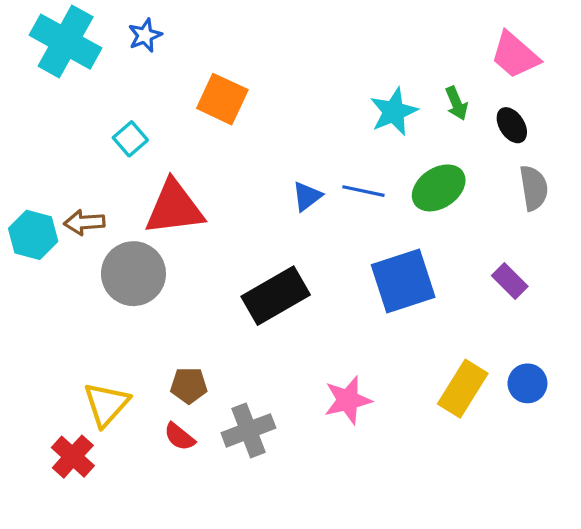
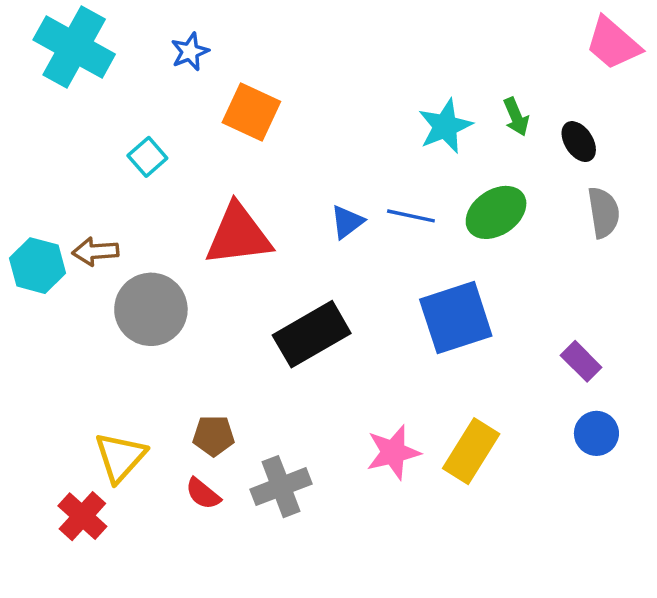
blue star: (145, 35) -> (190, 52), moved
pink trapezoid: (515, 55) -> (613, 43), moved
red triangle: (174, 208) -> (238, 235), moved
purple rectangle: (510, 281) -> (581, 361), moved
yellow rectangle: (463, 389) -> (471, 451), moved

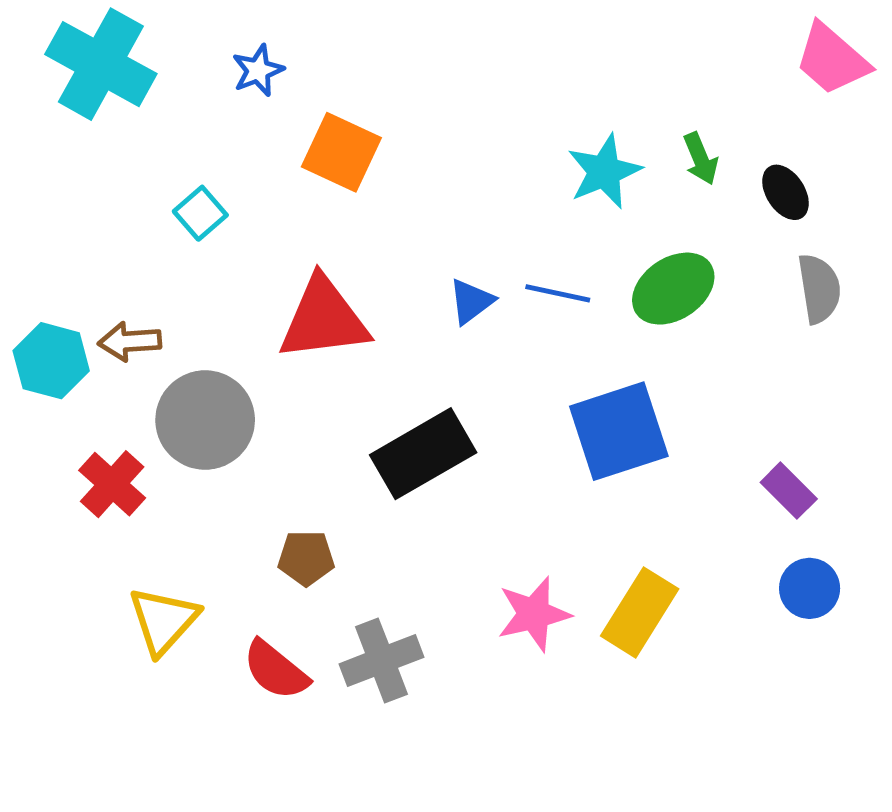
brown pentagon: (214, 436) -> (306, 558), moved
red semicircle: (203, 494) -> (276, 670), size x1.4
red cross: (82, 516) -> (112, 484), moved

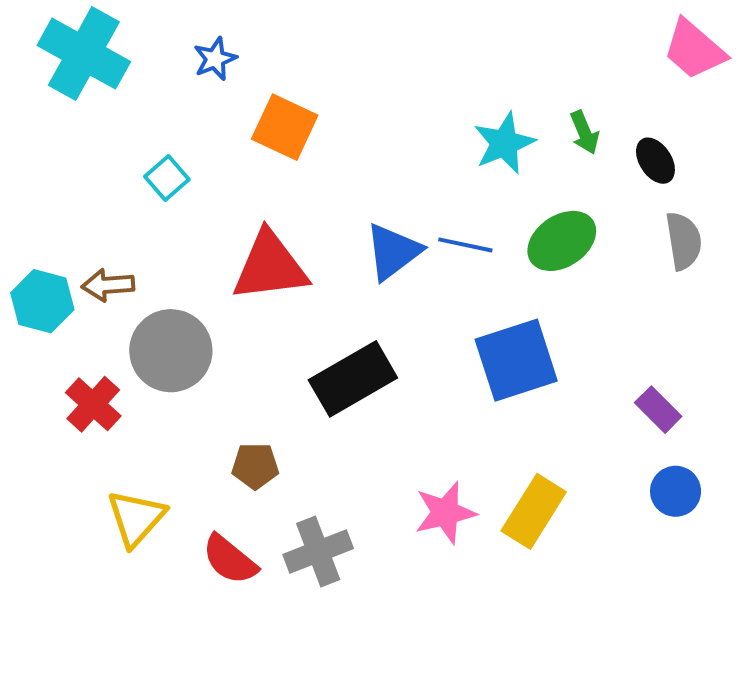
blue triangle: (471, 301) -> (393, 252), size x1.5

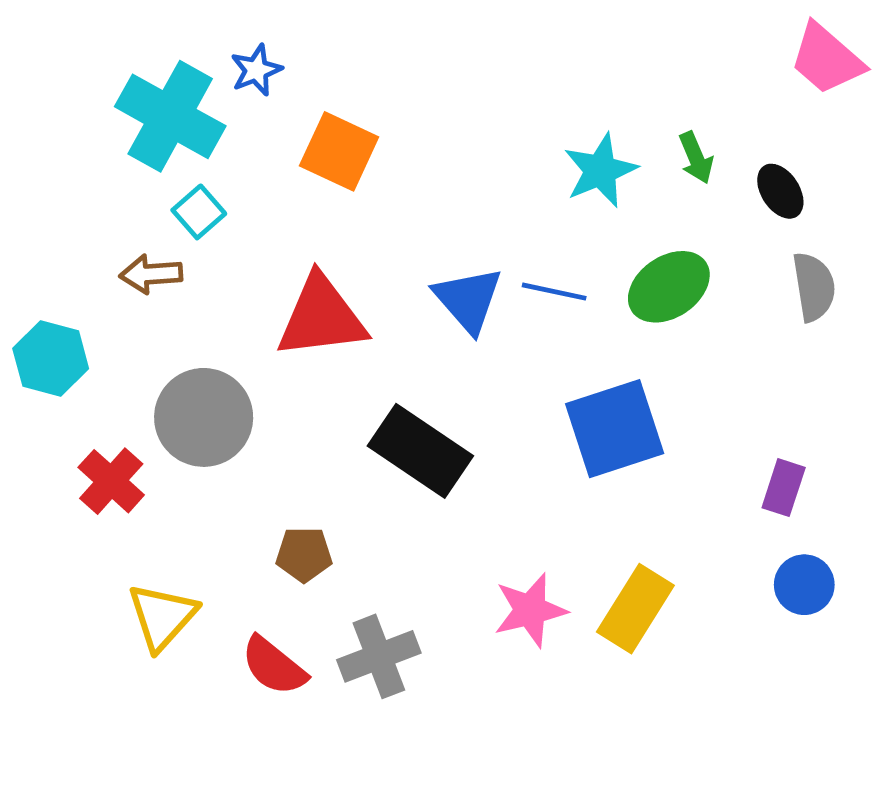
cyan cross: (84, 54) -> (170, 116), moved
blue triangle: (393, 252) -> (468, 300), turned -34
brown arrow: (108, 285) -> (151, 274), moved
black rectangle: (353, 379) -> (420, 451), turned 64
purple rectangle: (658, 410) -> (784, 488), turned 63

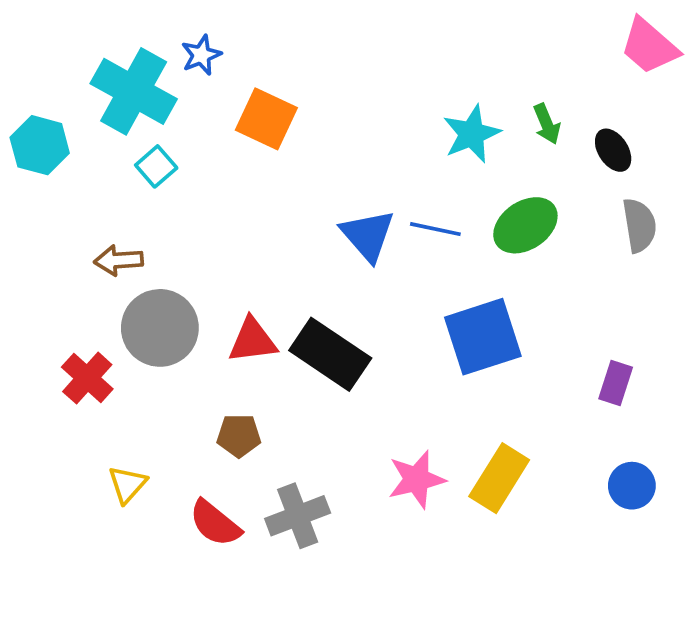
brown arrow: (151, 274) -> (119, 260), moved
red triangle: (322, 317) -> (253, 340), moved, size x0.7
cyan hexagon: (51, 358) -> (40, 145), moved
blue circle: (804, 585) -> (632, 486), moved
yellow triangle: (162, 617) -> (127, 484), size x0.7

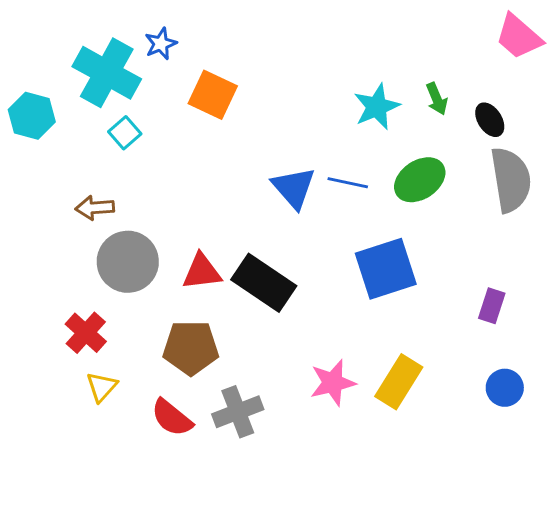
gray semicircle: (639, 225) -> (511, 180), size x1.5
red cross: (87, 378) -> (86, 333), moved
brown pentagon: (239, 436) -> (191, 348), size x1.6

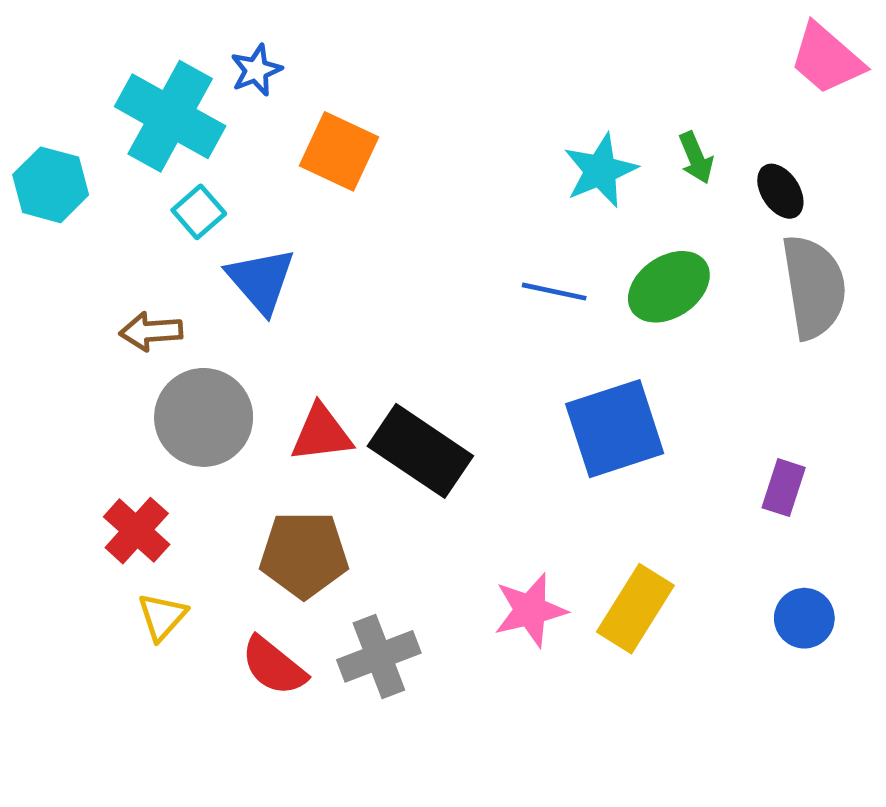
blue triangle: (294, 188) -> (261, 280), moved

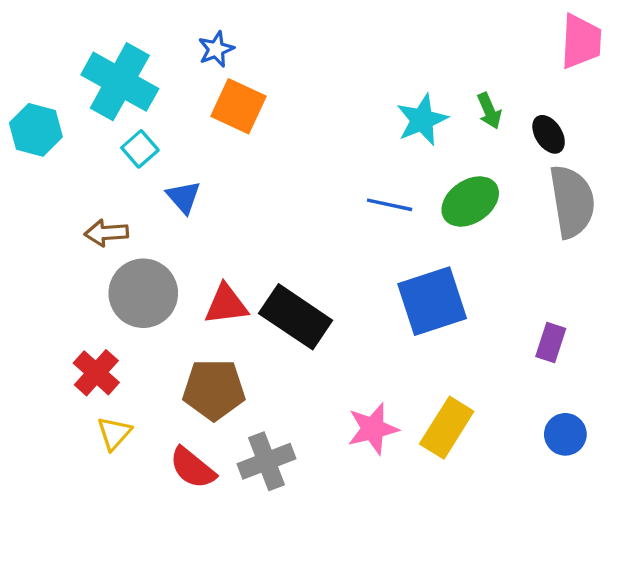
pink trapezoid: (827, 59) -> (581, 41), turned -128
blue star: (256, 70) -> (216, 49), moved
blue triangle: (261, 280) -> (184, 197), size x0.7

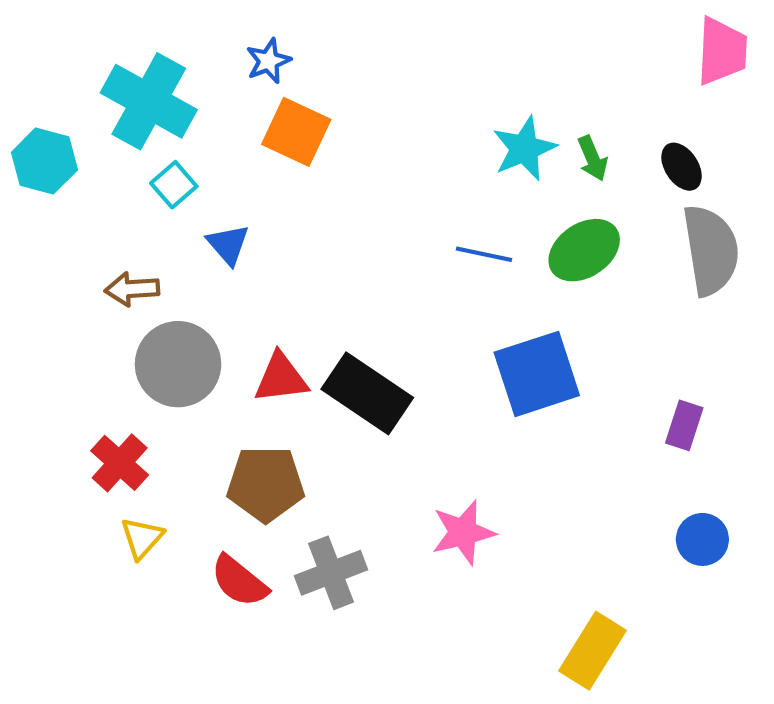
green arrow: (489, 111) -> (593, 158), moved
yellow rectangle: (447, 428) -> (593, 651), moved

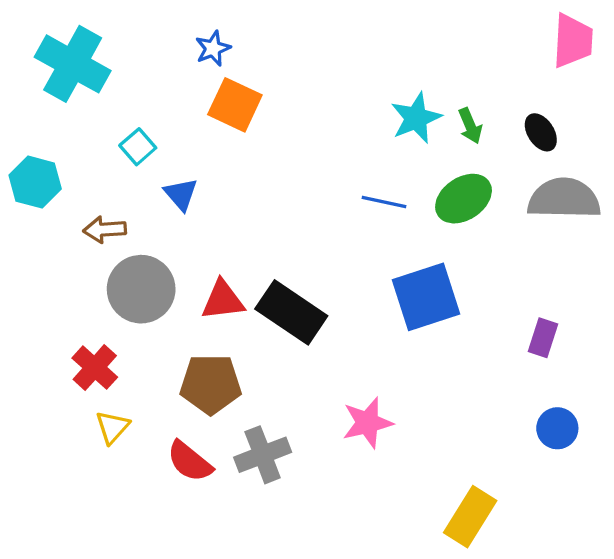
cyan cross: (149, 101) -> (73, 64), moved
cyan hexagon: (44, 161) -> (35, 182), moved
gray semicircle: (711, 250) -> (564, 199), turned -80

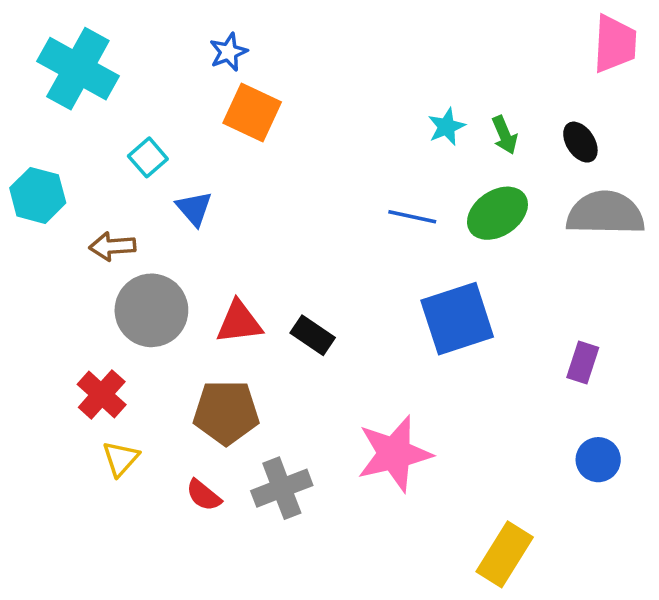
cyan star: (416, 118) -> (447, 127), size x0.7
black rectangle: (291, 312) -> (313, 335), size x0.6
pink star: (367, 423) -> (394, 454), size x1.4
red semicircle: (190, 461) -> (204, 495), size x0.7

